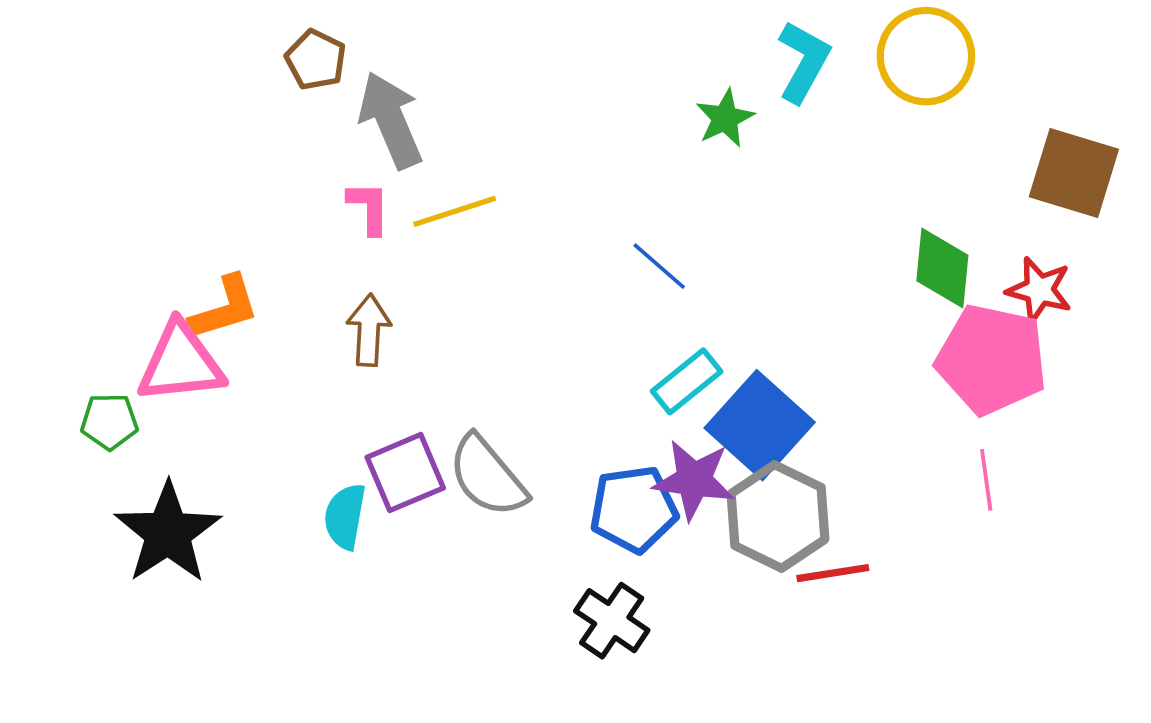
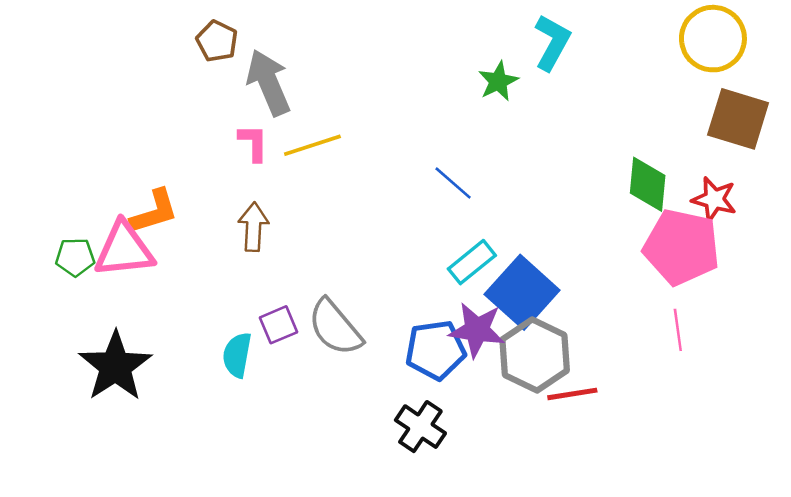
yellow circle: (926, 56) -> (713, 39), moved
green pentagon: (109, 421) -> (75, 257), moved
purple square: (405, 473) -> (279, 325), size x0.7

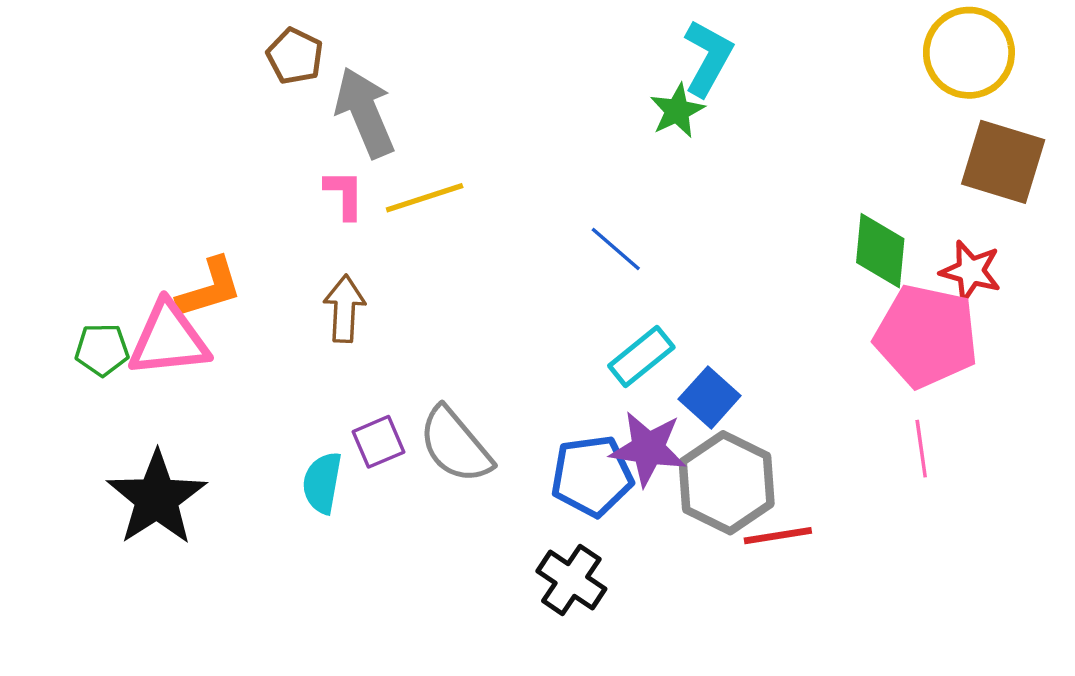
cyan L-shape: (552, 42) -> (708, 58), moved
blue square: (522, 292) -> (710, 397), size x0.6

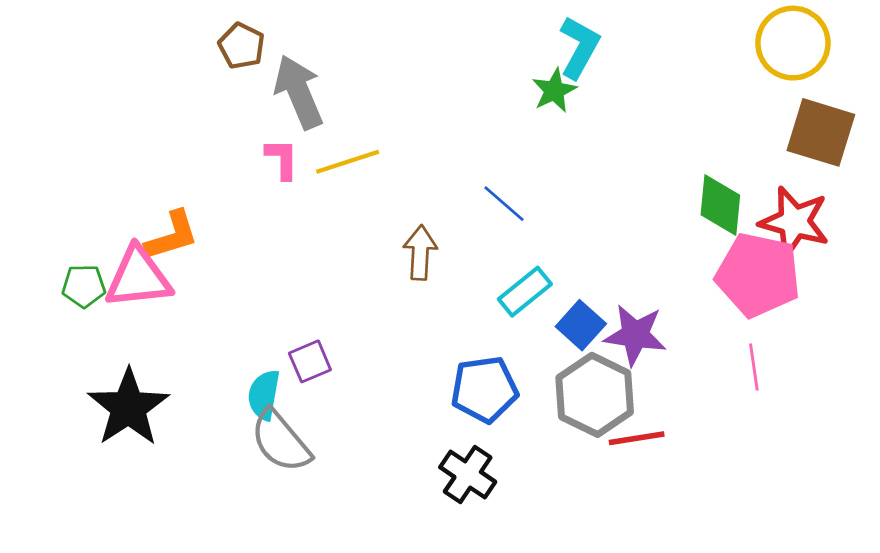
red star: (971, 271) -> (794, 222), size x1.4
brown arrow: (344, 309) -> (420, 253), moved
gray semicircle: (455, 445) -> (281, 441), moved
purple star: (648, 449) -> (635, 335), moved

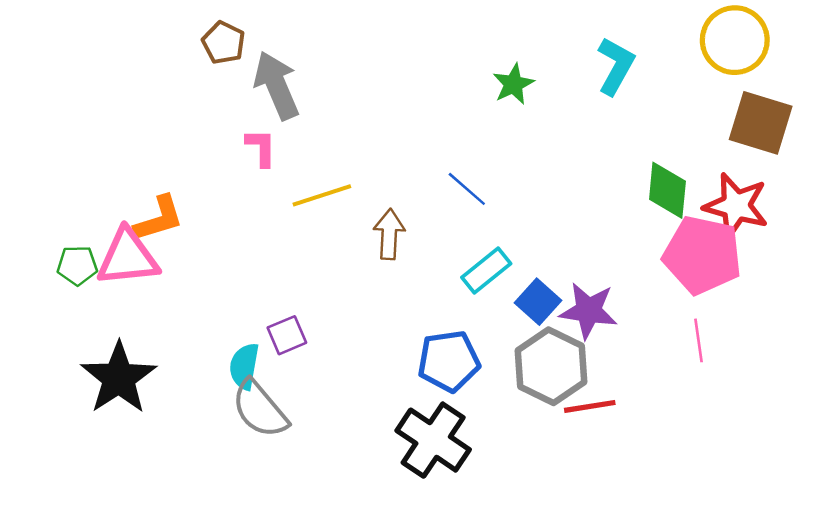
cyan L-shape: (579, 47) -> (616, 66), moved
yellow line: (348, 162) -> (322, 195), moved
black cross: (468, 474) -> (433, 440), size x1.4

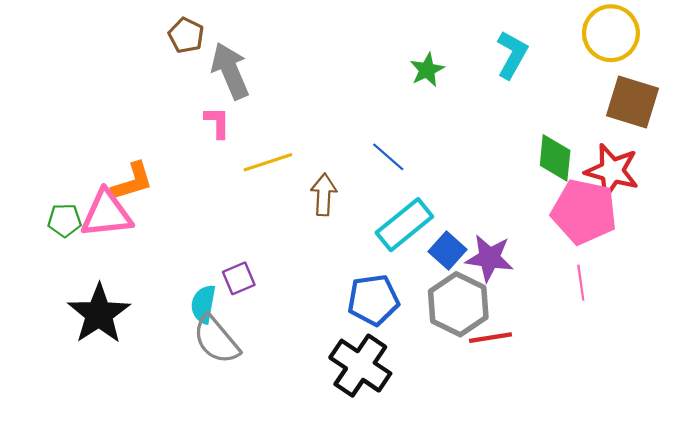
cyan rectangle: (486, 271) -> (404, 225), size x1.4

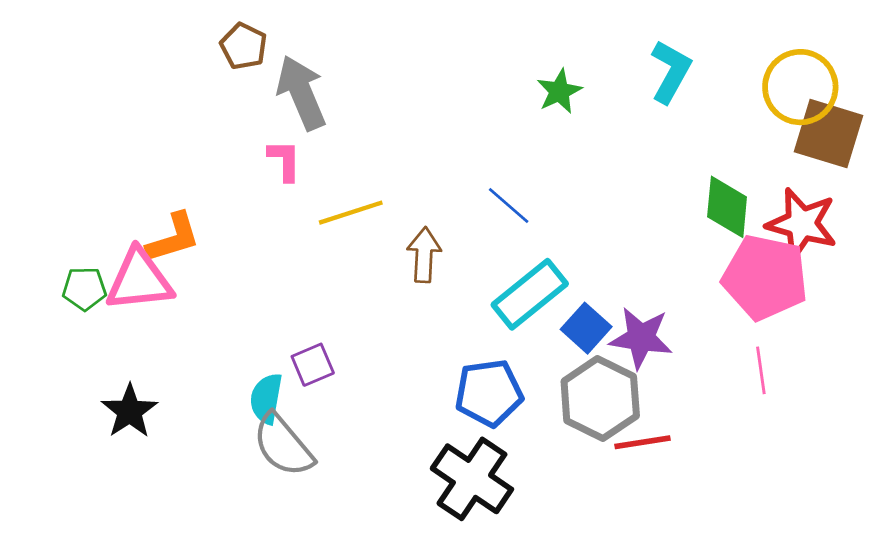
yellow circle: (611, 33) -> (800, 87), moved
black star: (99, 314) -> (129, 411), size x0.7

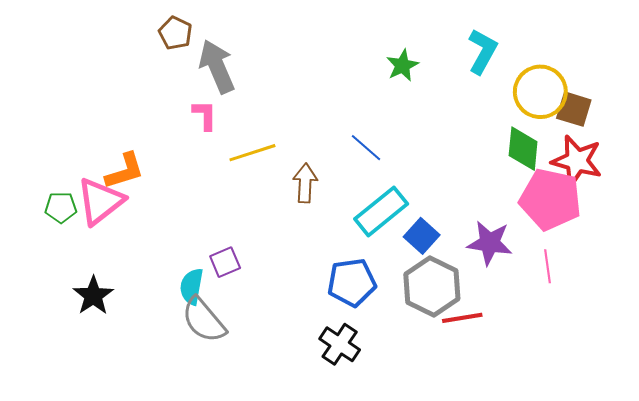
yellow circle: (800, 87) -> (540, 92), moved
brown square: (828, 134) -> (574, 109), moved, size x0.7
pink triangle: (139, 280) -> (100, 201), turned -32
purple star: (641, 338) -> (490, 243), moved
black cross: (472, 479) -> (340, 344), size x0.7

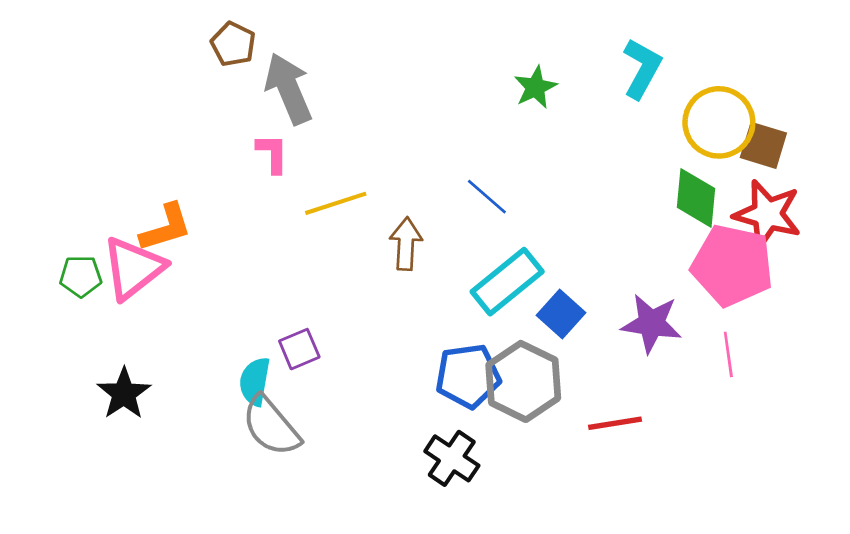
gray hexagon: (432, 286) -> (523, 381), moved

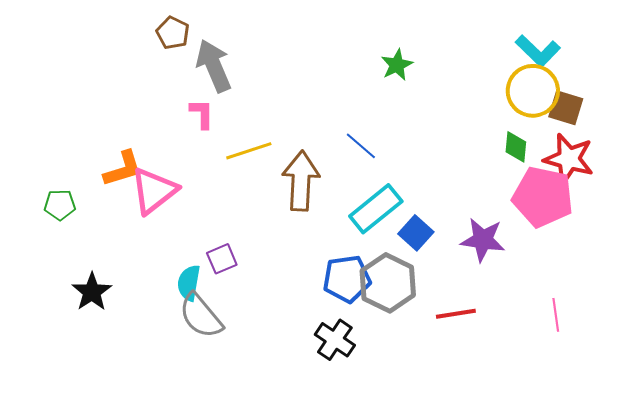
cyan L-shape: (642, 68) -> (538, 51), moved, turned 105
green diamond: (696, 198) -> (516, 147), size x0.7
brown arrow: (406, 244) -> (301, 181), size x1.5
pink triangle: (133, 268) -> (154, 191), moved
pink line: (728, 354) -> (556, 315), moved

